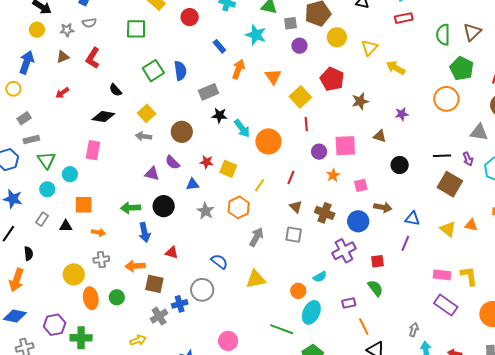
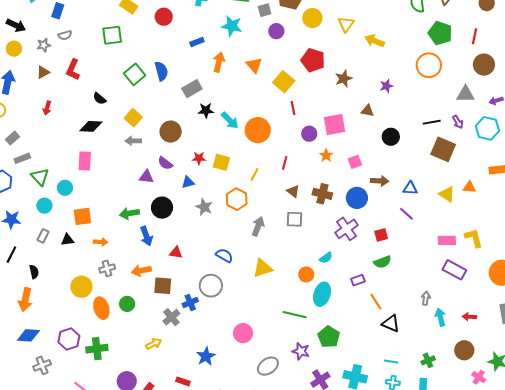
blue rectangle: (219, 46) -> (197, 42), turned -64
red arrow: (62, 93) -> (47, 108), turned -32
purple line: (405, 243) -> (406, 214), turned -63
green semicircle: (375, 288) -> (382, 262), turned 114

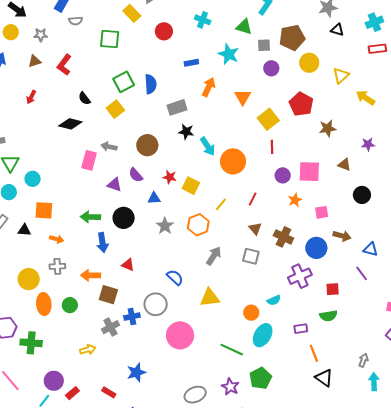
gray semicircle: (65, 35) -> (76, 21), moved
yellow square: (133, 118) -> (115, 109), moved
pink rectangle: (85, 161) -> (89, 160), moved
pink circle: (243, 333) -> (180, 335), moved, size x1.4

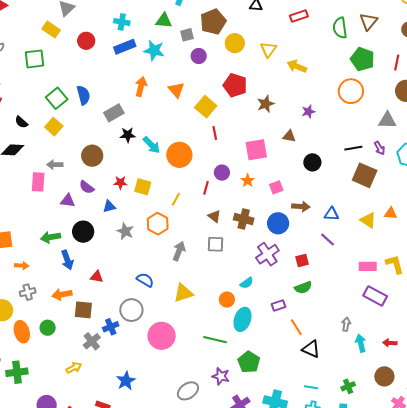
blue rectangle: (191, 63) -> (125, 47), moved, size x1.5
purple circle: (283, 175) -> (222, 173), moved

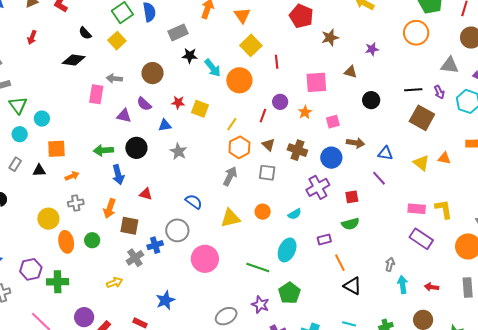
yellow square: (206, 107) -> (251, 45), moved
orange hexagon: (158, 224) -> (239, 147), moved
orange arrow: (22, 266) -> (72, 176), turned -32
orange arrow: (62, 294) -> (110, 208), turned -66
orange circle: (227, 300) -> (263, 212), moved

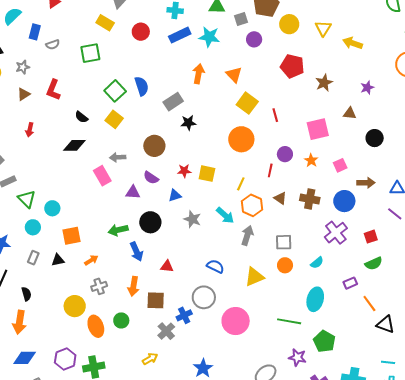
cyan arrow: (213, 68) -> (225, 215), moved
pink rectangle: (96, 94) -> (102, 176), turned -30
gray square: (267, 173) -> (284, 242), moved

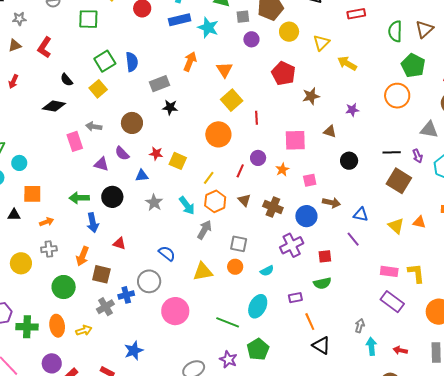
green circle: (121, 320) -> (64, 287), size x1.5
orange ellipse: (96, 326) -> (57, 326), moved

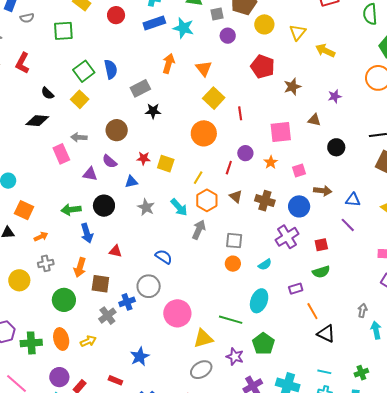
orange square: (32, 194) -> (24, 210), turned 30
yellow triangle: (203, 272) -> (203, 339), moved

